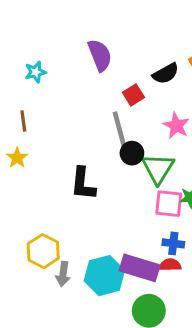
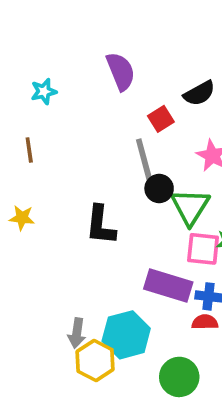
yellow star: (17, 158) -> (22, 218), moved, turned -30
yellow hexagon: (43, 251) -> (95, 360), moved
purple rectangle: (140, 268) -> (168, 285), moved

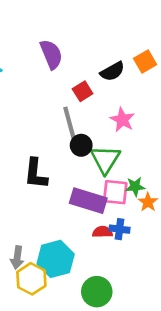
purple rectangle: (168, 285) -> (88, 201), moved
red semicircle: (205, 322) -> (102, 232), moved

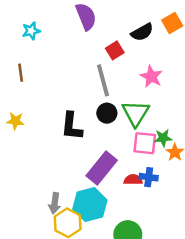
black circle: (81, 145) -> (107, 113), moved
purple rectangle: (88, 201) -> (102, 168), moved, turned -68

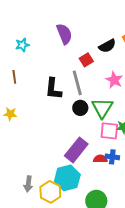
black L-shape: (72, 126) -> (53, 89), moved
gray arrow: (55, 203) -> (28, 184), moved

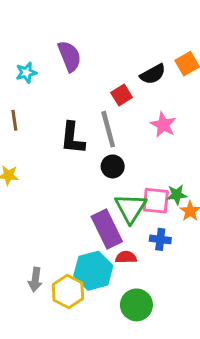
purple semicircle: (64, 34) -> (69, 56), moved
green triangle: (102, 108) -> (131, 208), moved
purple rectangle: (76, 150) -> (107, 229), turned -65
red semicircle: (100, 159) -> (126, 257), moved

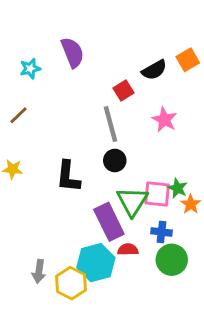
brown line: (14, 120) -> (18, 115), turned 54
black L-shape: (72, 138) -> (68, 177), moved
green star: (177, 195) -> (178, 188), turned 30
green circle: (136, 305) -> (172, 260), moved

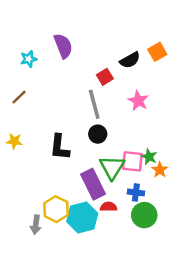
yellow hexagon: (71, 283) -> (56, 209), moved

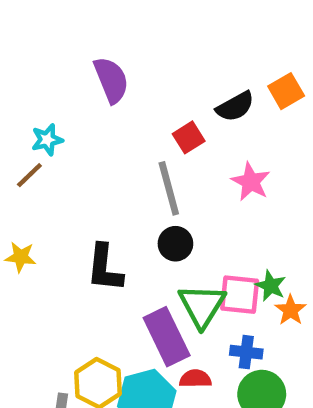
cyan star: (29, 59) -> (47, 140), moved

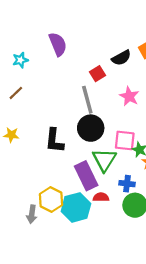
cyan star: (47, 140) -> (20, 60), moved
black circle: (175, 244) -> (91, 128), size x1.5
pink square: (240, 295) -> (125, 141), moved

